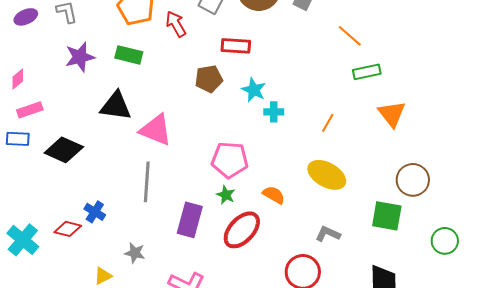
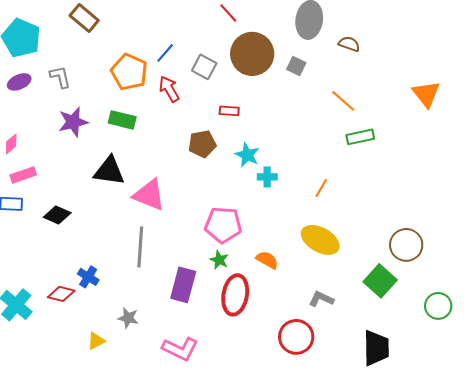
red rectangle: (236, 46) -> (229, 111), size x0.7
orange triangle: (392, 114) -> (426, 94), moved
black diamond: (64, 150) -> (57, 215), size x0.7
green square: (387, 216) -> (380, 281), turned 32
red ellipse: (242, 230) -> (235, 295), turned -33

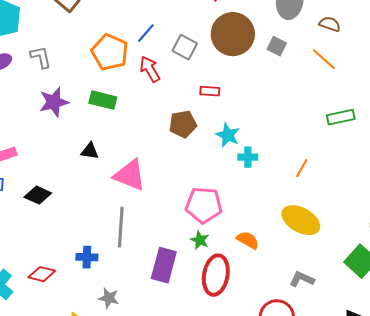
orange line: (343, 101) -> (324, 59), moved
black triangle: (109, 171) -> (90, 151), size x0.6
blue cross: (88, 277) -> (87, 257), moved, turned -30

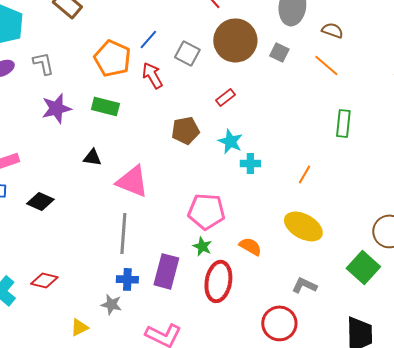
red rectangle: (210, 91) -> (225, 97), moved, turned -42
green rectangle: (341, 117) -> (343, 123), turned -72
blue cross: (87, 257) -> (127, 279), moved

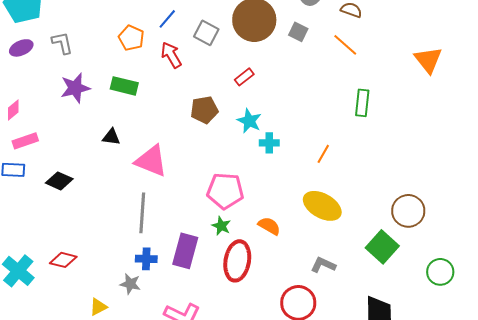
orange pentagon: (112, 58) -> (131, 38), size x0.7

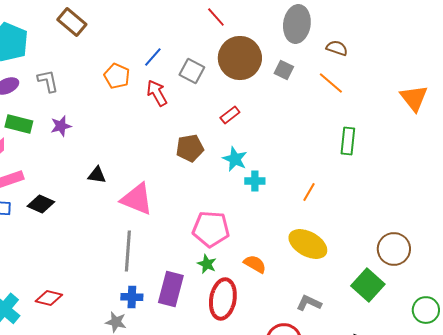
green rectangle: (124, 86) -> (19, 124), moved
purple star: (75, 88) -> (61, 126), size x0.7
black diamond: (59, 181) -> (41, 204), moved

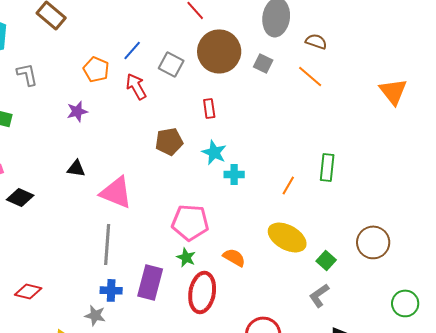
red rectangle: (230, 115) -> (209, 108), turned -60
purple star: (61, 126) -> (77, 111), moved
green rectangle: (348, 141) -> (327, 167), moved
green square: (368, 285) -> (326, 260), moved, size x0.6
gray L-shape: (309, 303) -> (319, 295), moved, turned -60

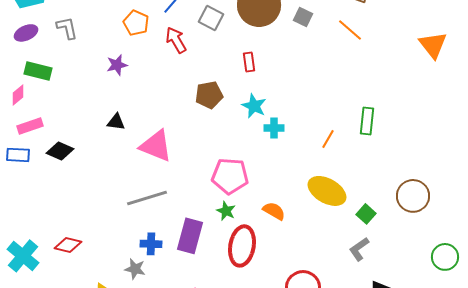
gray line: (107, 244) -> (147, 198), turned 69

